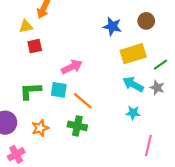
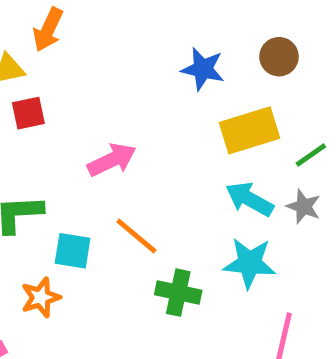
cyan square: (59, 90) -> (73, 251), moved
cyan star: (133, 113) -> (249, 263), size x1.5
green cross: (77, 126) -> (178, 293), moved

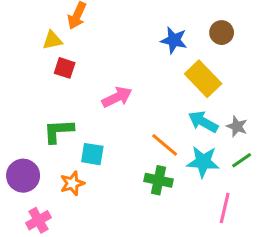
red square: (28, 113) -> (65, 68), turned 30
yellow rectangle: (249, 130) -> (203, 79), turned 63
green line: (311, 155) -> (242, 160), moved
orange line: (136, 236) -> (165, 145), moved

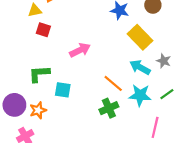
gray star: (237, 126) -> (164, 61), moved
green cross: (158, 180) -> (109, 108), turned -36
orange star: (72, 183) -> (38, 110), moved

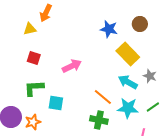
red square: (43, 30) -> (34, 58), moved
green cross: (109, 108) -> (99, 120), turned 36

